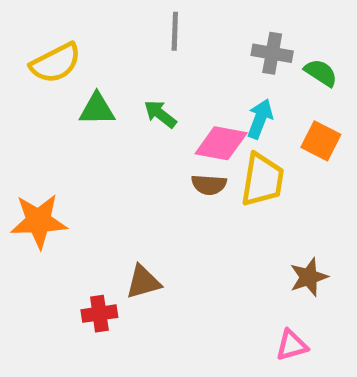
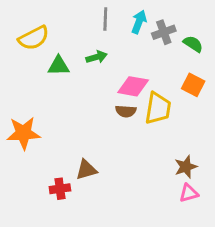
gray cross: (272, 53) -> (164, 32), turned -30
green arrow: (160, 114) -> (97, 57), moved, turned 126
cyan arrow: (260, 119) -> (139, 22), moved
pink triangle: (292, 345) -> (189, 193), moved

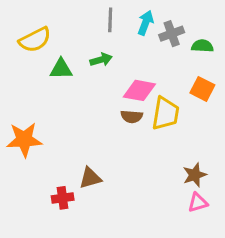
green semicircle: (193, 44) -> (202, 46), turned -30

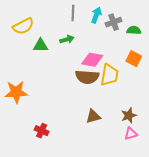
brown semicircle: (132, 117) -> (87, 77), size x1.6
brown triangle: (90, 178) -> (93, 116), moved
red cross: (63, 198) -> (42, 131), turned 32

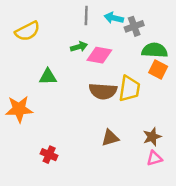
cyan arrow: (96, 15) -> (114, 18), turned -98
green semicircle: (134, 30) -> (155, 50), moved, size x1.5
green triangle: (41, 45) -> (48, 77), moved
pink diamond: (92, 60) -> (99, 55), moved

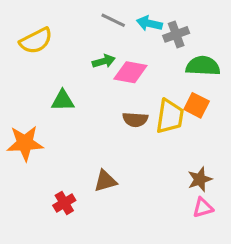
gray line: (86, 16) -> (113, 20), turned -66
orange square: (158, 70) -> (197, 105), moved
brown semicircle: (103, 91) -> (135, 119), size x0.7
brown triangle: (110, 138) -> (105, 181), moved
red cross: (49, 155) -> (64, 203), turned 35

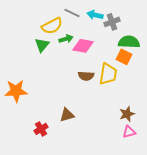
yellow semicircle: (36, 41) -> (52, 26), moved
green triangle: (63, 101) -> (42, 45), moved, turned -49
orange square: (197, 105) -> (124, 57), moved

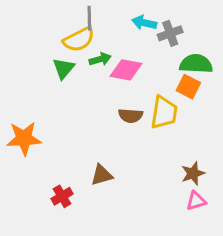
gray line: (72, 13) -> (89, 18), moved, turned 63

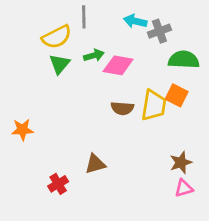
yellow semicircle: (79, 39) -> (57, 37), moved
orange square: (188, 87) -> (177, 95), moved
orange star: (24, 138) -> (22, 130), size x0.7

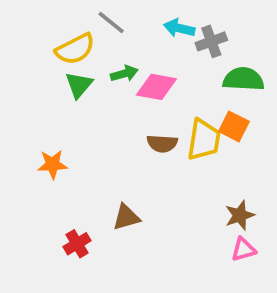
gray line: (84, 17) -> (111, 23), turned -50
orange star: (22, 130) -> (52, 164), moved

